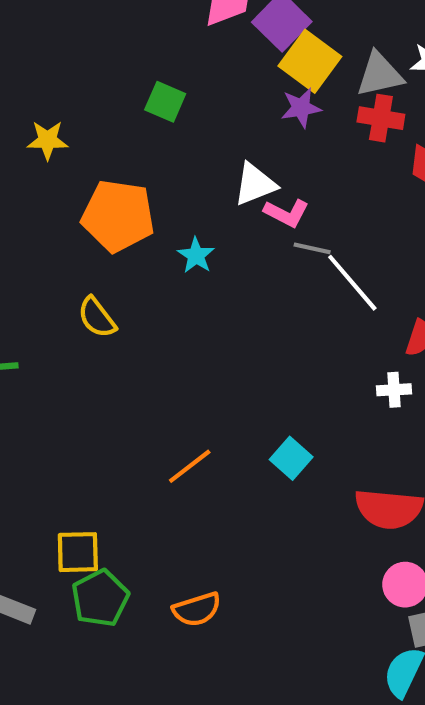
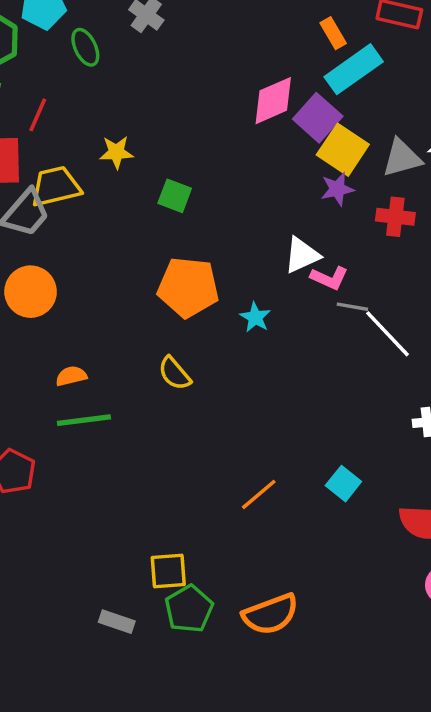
green square: (165, 102) -> (175, 196), moved
red cross: (381, 118) -> (395, 217), moved
yellow star: (47, 140) -> (116, 152), moved
orange semicircle: (197, 609) -> (271, 614), size x1.4

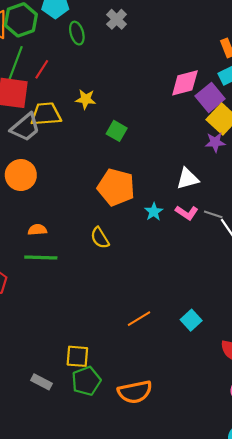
pink L-shape: (329, 278) -> (187, 213), moved

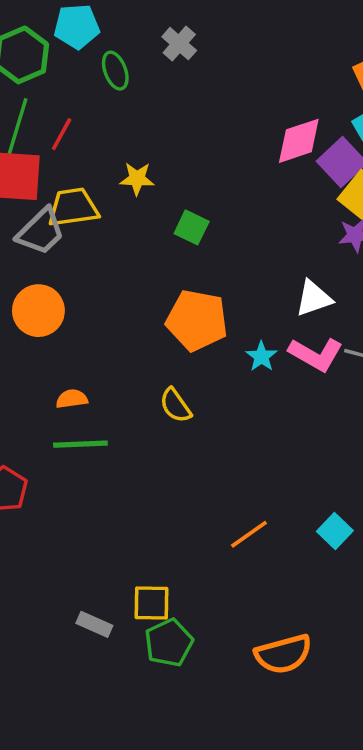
pink L-shape: (187, 213) -> (316, 354), size x1.4
gray rectangle: (42, 382) -> (94, 624), moved
orange semicircle: (135, 392) -> (283, 654), moved

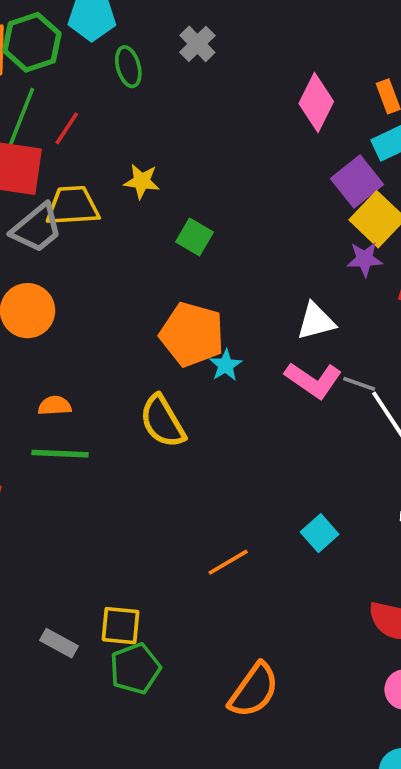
pink diamond: (299, 141) -> (316, 102), moved, turned -50
cyan star: (261, 356) -> (226, 365), moved
yellow semicircle: (176, 405) -> (163, 421), size x1.4
cyan square: (335, 531) -> (320, 533), moved
orange semicircle: (283, 654) -> (254, 690), turned -44

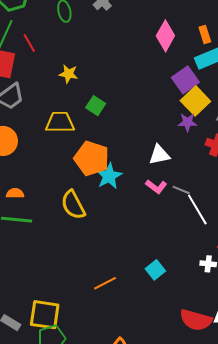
red line: (67, 128) -> (29, 43), turned -66
yellow trapezoid: (73, 206) -> (60, 122), moved
cyan star: (226, 365) -> (109, 176), size x1.5
pink L-shape: (313, 380) -> (156, 187), size x0.7
yellow square: (120, 626) -> (45, 315), size x1.4

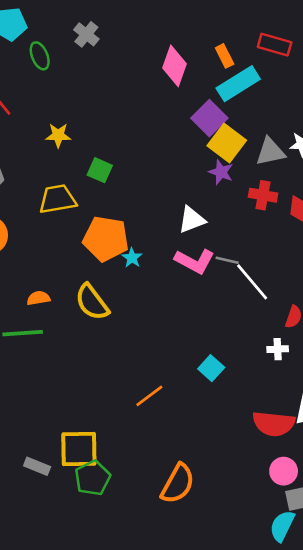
purple star: (187, 122) -> (221, 172), turned 30
cyan star: (109, 176) -> (132, 258), size x0.6
pink L-shape: (156, 187) -> (195, 261), size x1.4
orange semicircle: (15, 193) -> (38, 298), moved

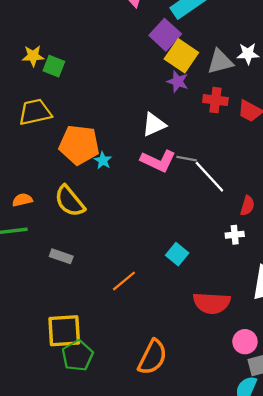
green square: (100, 170) -> (54, 66), moved
red semicircle: (274, 424) -> (212, 303), moved
gray rectangle: (37, 466) -> (61, 256), moved

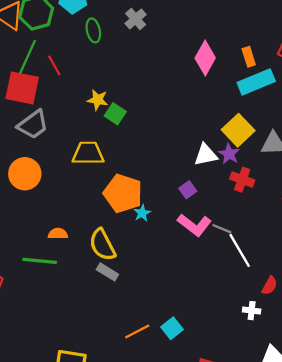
purple square: (165, 35) -> (188, 190), moved, size x0.6
red cross: (215, 100) -> (242, 180), moved
white triangle: (154, 125) -> (206, 155), moved
cyan square: (177, 254) -> (172, 328), moved
gray rectangle: (61, 256) -> (107, 272), moved

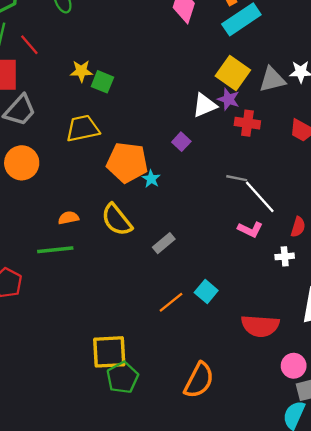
purple square: (188, 190) -> (181, 142), moved
pink L-shape: (194, 225) -> (250, 230), moved, size x0.7
gray rectangle: (107, 272) -> (164, 243), moved, turned -60

